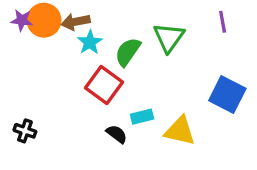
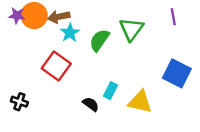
red square: (104, 85) -> (56, 66), moved
cyan rectangle: (142, 117) -> (110, 91), turned -49

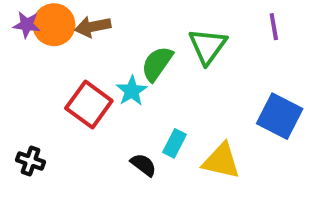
cyan star: (70, 33) -> (132, 91), moved

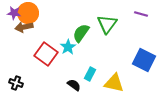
brown arrow: (93, 27) -> (24, 27), moved
purple line: (274, 27) -> (141, 14), turned -64

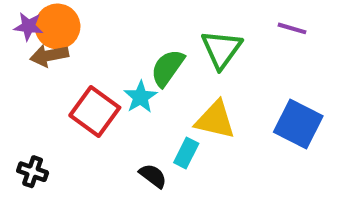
yellow triangle: (114, 83) -> (215, 120), moved

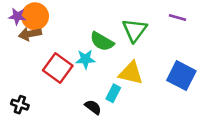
green semicircle: (167, 68) -> (102, 42), turned -95
cyan star: (140, 97) -> (85, 59), turned 30

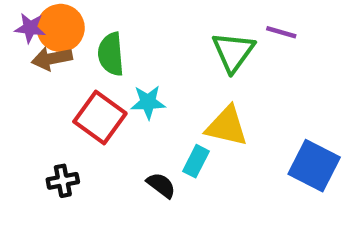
purple line: (178, 18) -> (281, 32), moved
green semicircle: (102, 42) -> (111, 54), moved, turned 55
blue square: (181, 76) -> (314, 166), moved
black cross: (20, 105) -> (63, 181), moved, turned -30

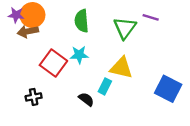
green semicircle: (111, 54) -> (82, 21), moved

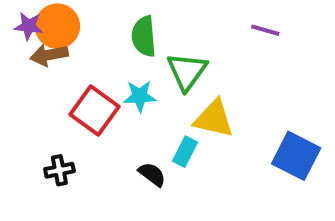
green triangle: (125, 28) -> (187, 71), moved

